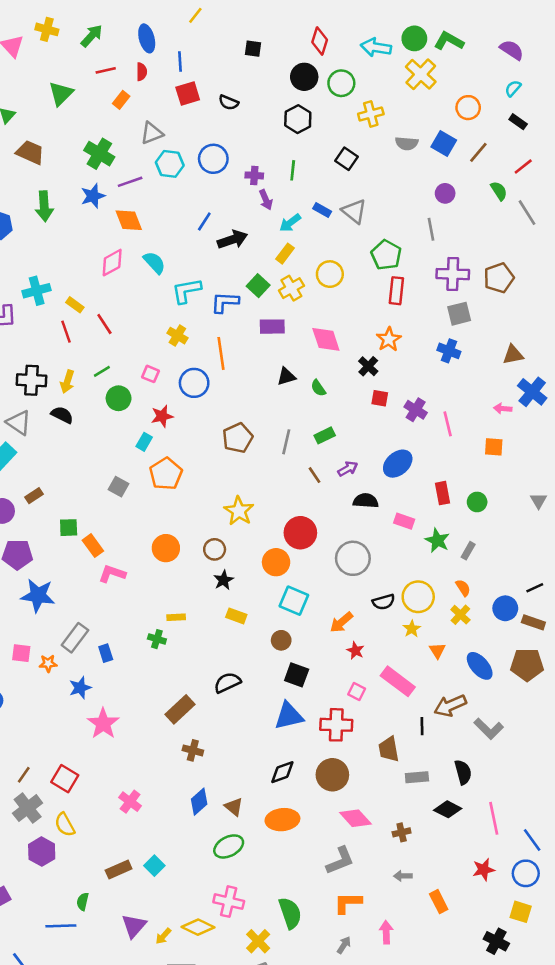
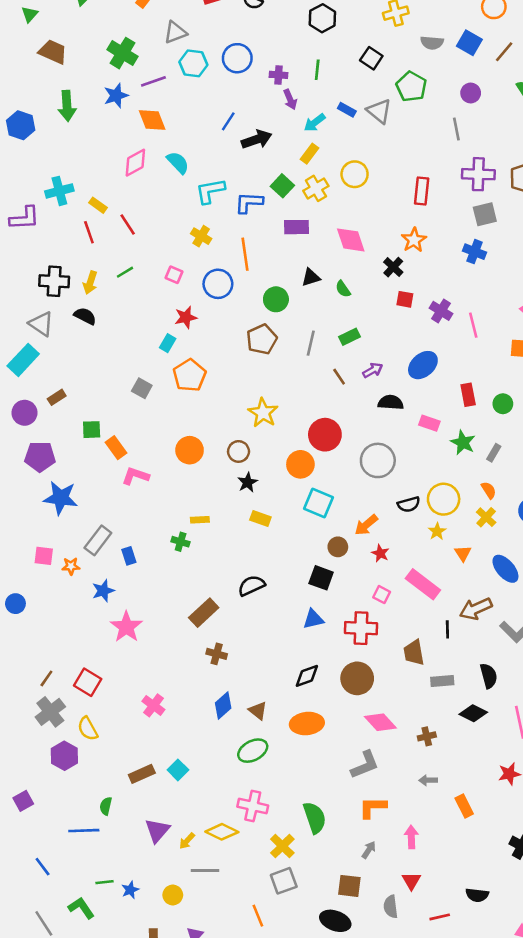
green pentagon: (386, 255) -> (411, 87), moved
green circle: (119, 398) -> (276, 299), moved
brown circle: (281, 640) -> (338, 547), moved
blue triangle: (289, 716) -> (313, 619), size x0.7

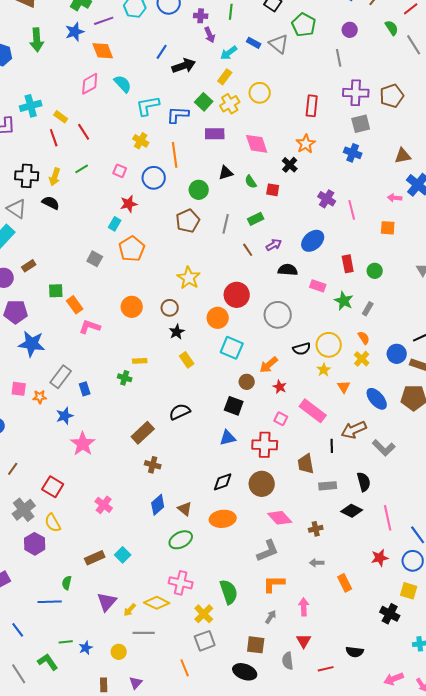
red square: (405, 299) -> (273, 190), moved
yellow rectangle: (260, 519) -> (187, 360), turned 35
brown line: (46, 678) -> (13, 469), moved

